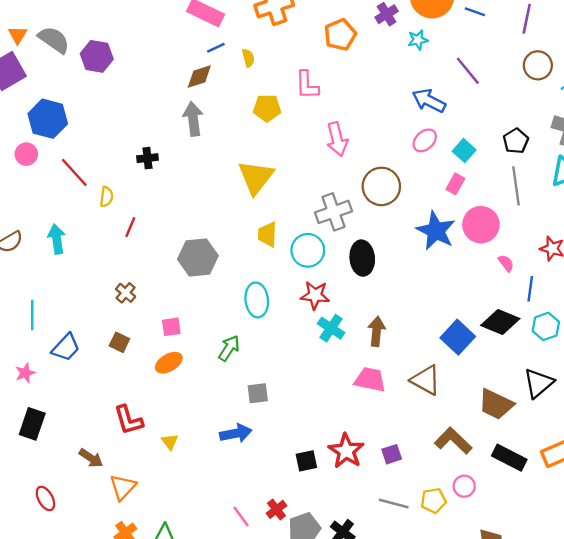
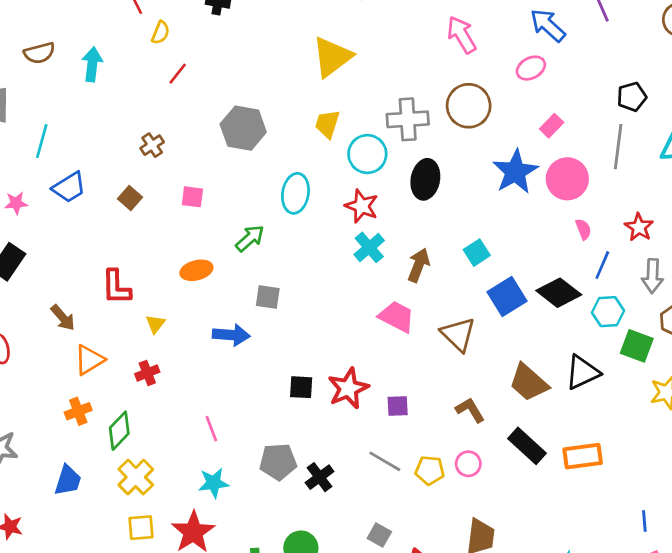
pink arrow: (337, 139) -> (462, 35), moved, turned 148
cyan square: (464, 151) -> (477, 253), moved
orange ellipse: (169, 363) -> (196, 270), moved
brown L-shape: (453, 441) -> (470, 410), size x0.7
red cross: (276, 509) -> (147, 373), moved

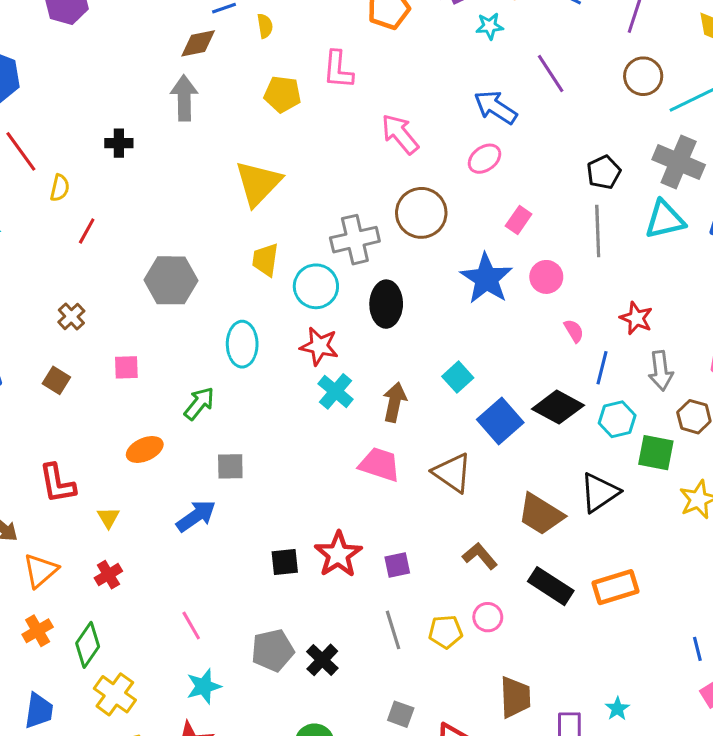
pink circle: (567, 179) -> (546, 277), size x0.7
blue arrow: (231, 335) -> (196, 516), turned -30
gray line: (385, 461) -> (393, 630), turned 52

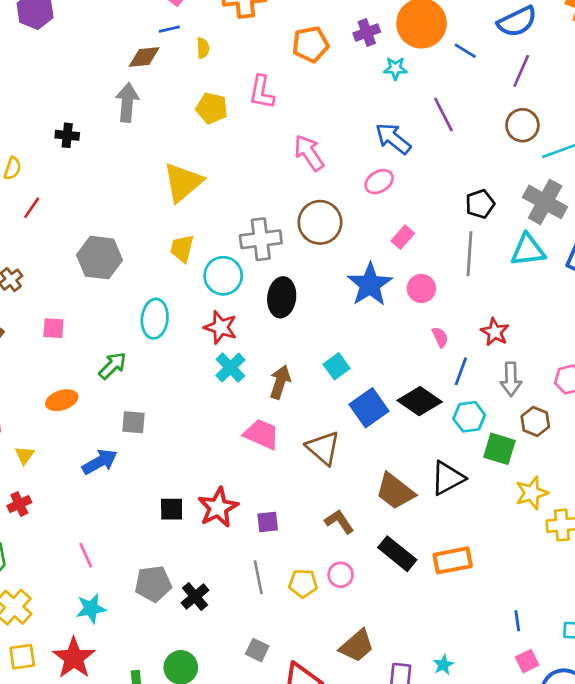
brown trapezoid: (515, 697) -> (357, 646), turned 45

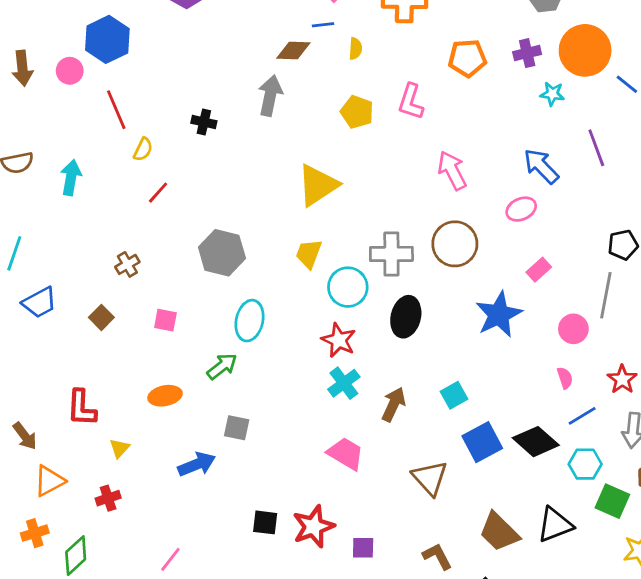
pink circle: (421, 288) -> (573, 329), moved
cyan ellipse: (155, 319) -> (250, 321), moved
blue line: (461, 371) -> (582, 416), turned 32
pink trapezoid: (262, 434) -> (346, 454), moved
pink line: (86, 555) -> (170, 559), turned 55

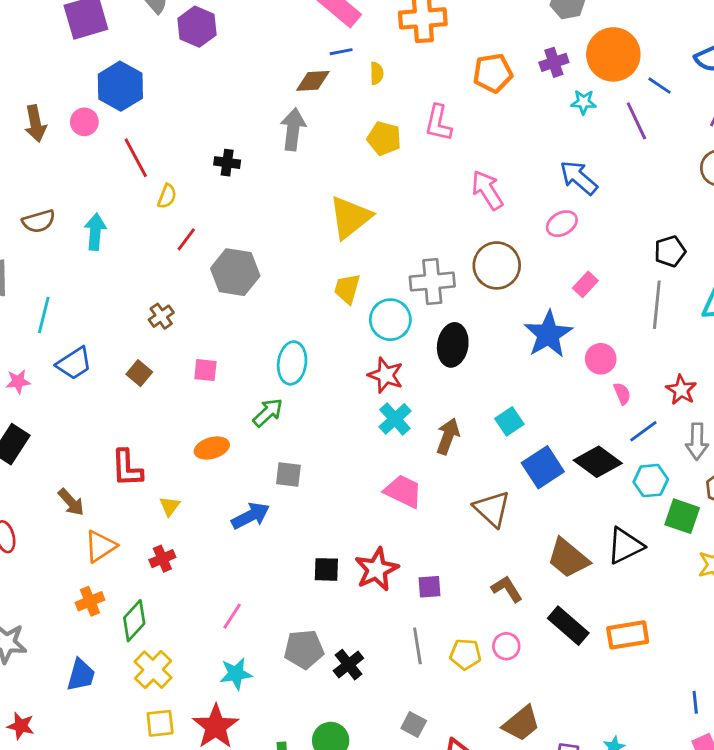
purple line: (596, 148) -> (636, 121), moved
gray hexagon: (222, 253) -> (235, 272), moved
pink circle: (573, 329) -> (601, 359), moved

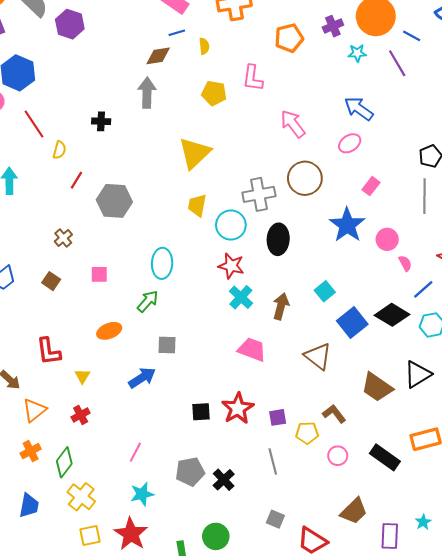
black rectangle: (568, 626) -> (385, 457), moved
yellow pentagon: (465, 654) -> (307, 433), moved

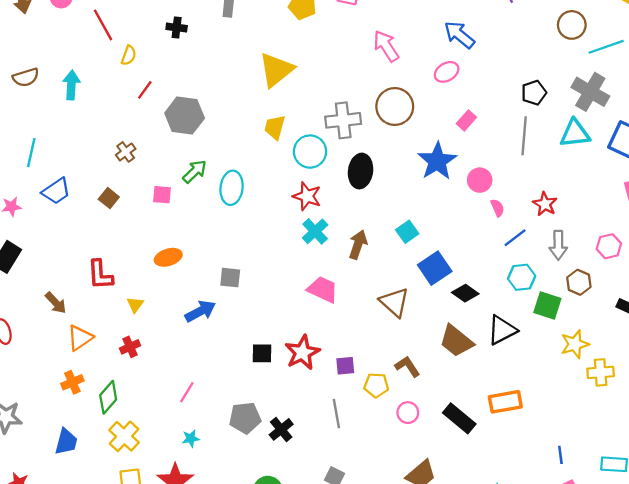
green arrow: (148, 301) -> (195, 172), moved
black diamond: (392, 315) -> (465, 293), moved, size x0.7
cyan star: (142, 494) -> (191, 438), size x0.7

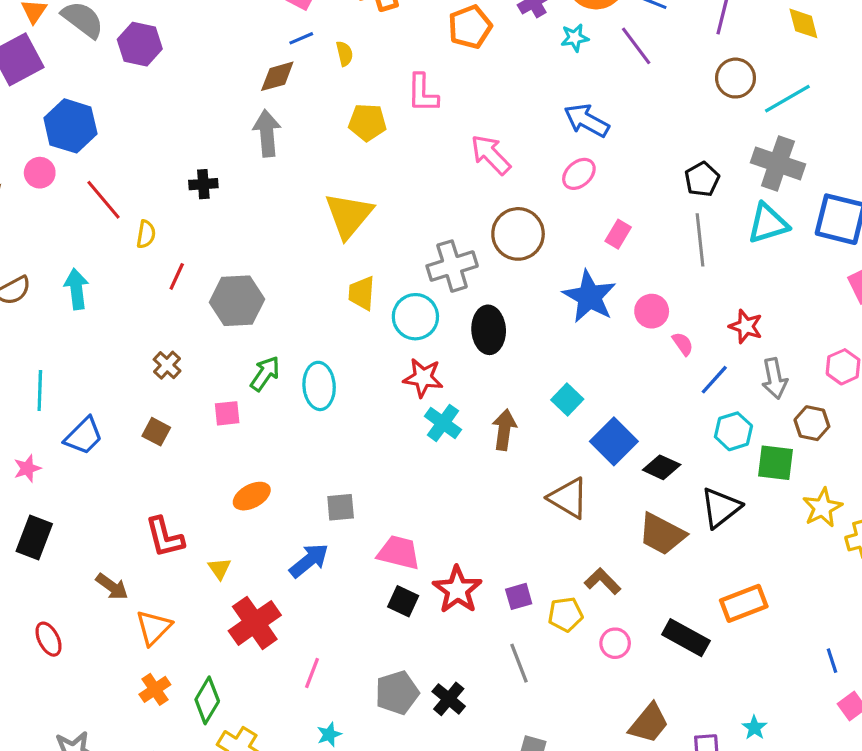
pink trapezoid: (323, 289) -> (399, 553), moved
red cross: (130, 347) -> (255, 623), moved, size x1.8
black square: (262, 353) -> (403, 601), turned 35

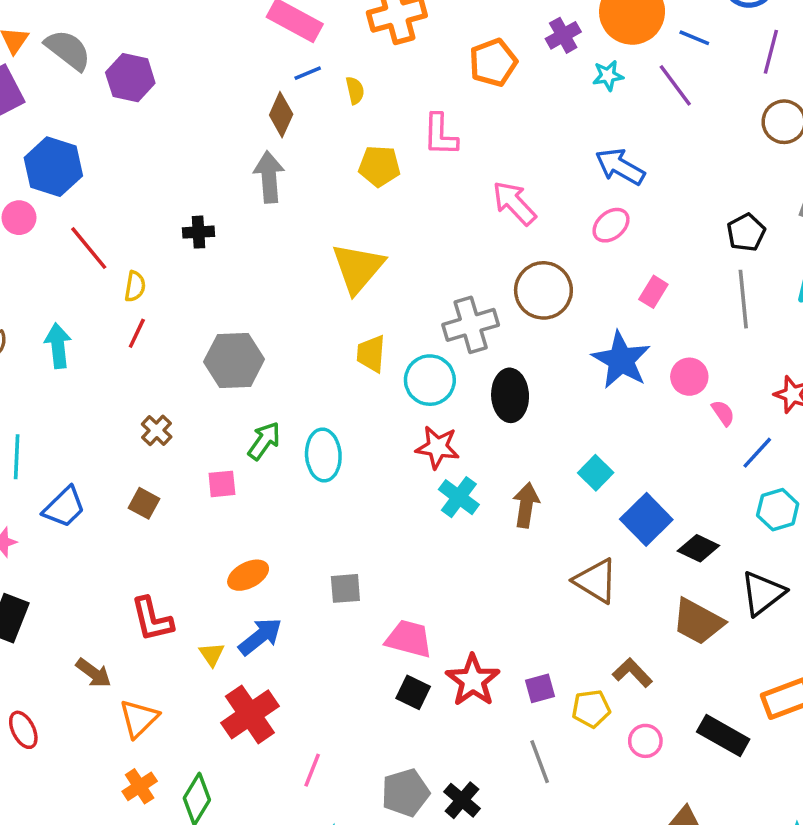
brown diamond: (277, 76) -> (281, 115), turned -51
red line: (177, 276) -> (137, 333), moved
blue arrow: (309, 560) -> (260, 637), moved

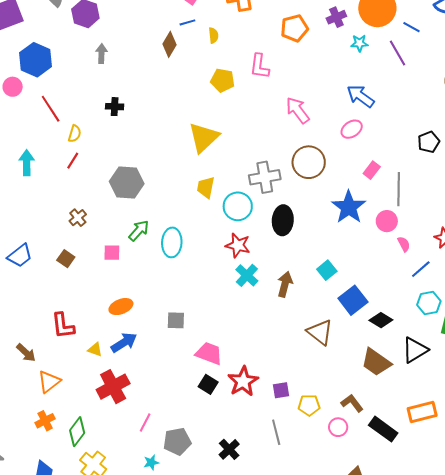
gray arrow: (269, 177) -> (101, 54), moved, size x0.7
gray line: (743, 299) -> (399, 189), moved
yellow triangle: (212, 654) -> (95, 350), turned -42
brown L-shape: (632, 673) -> (352, 403), moved
gray pentagon: (405, 793) -> (177, 441), moved

